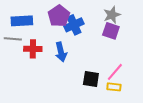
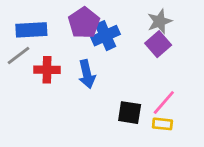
purple square: (111, 31) -> (158, 44), turned 30
gray line: (13, 39) -> (19, 56), turned -42

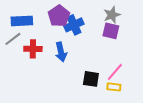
purple square: (158, 44) -> (111, 31), turned -36

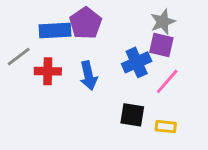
blue rectangle: (22, 21) -> (55, 30), moved
blue cross: (74, 25) -> (137, 62), moved
pink line: (115, 72) -> (167, 81), moved

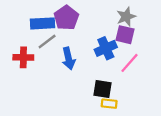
gray line: (19, 57) -> (47, 42), moved
red cross: (48, 71) -> (23, 57), moved
yellow rectangle: (166, 127) -> (109, 104), moved

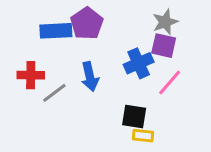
gray line: (47, 42) -> (54, 93), moved

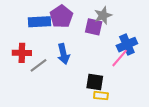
gray star: (165, 22) -> (103, 15), moved
purple square: (164, 46) -> (94, 27), moved
blue cross: (139, 63) -> (127, 45), moved

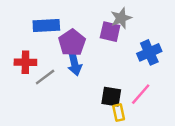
purple pentagon: (61, 16) -> (72, 43), moved
pink line: (120, 58) -> (141, 94), moved
yellow rectangle: (101, 96) -> (119, 113), turned 72

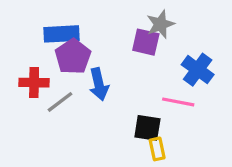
purple pentagon: (72, 43) -> (73, 57), moved
blue cross: (149, 52) -> (198, 70), turned -30
pink line: (141, 94) -> (178, 102), moved, turned 60

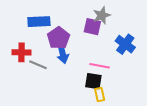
purple pentagon: (73, 57) -> (58, 38), moved
gray line: (60, 102) -> (38, 65), turned 60
pink line: (178, 102) -> (100, 66), moved

